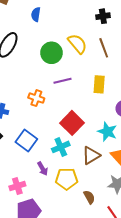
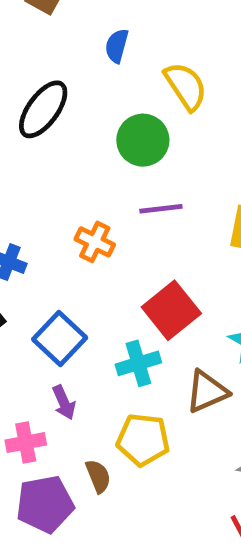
yellow semicircle: (77, 44) -> (186, 86), moved
purple arrow: (43, 169) -> (64, 402), moved
brown semicircle: (89, 197) -> (98, 476), moved

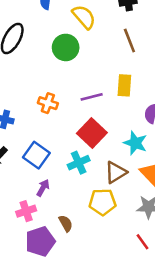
purple line: (161, 209) -> (92, 97), moved
purple arrow: (64, 402) -> (43, 188), turned -119
yellow pentagon: (143, 440) -> (102, 202), moved

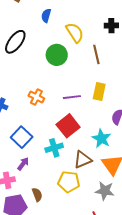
brown line: (129, 41) -> (96, 54), moved

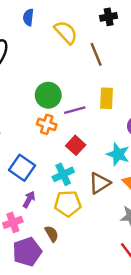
green circle: (57, 55) -> (48, 95), moved
orange cross: (36, 97) -> (47, 124), moved
red square: (68, 126) -> (76, 145), size x0.7
yellow pentagon: (69, 182) -> (68, 204), moved

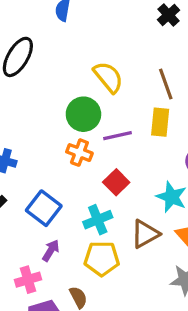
black cross: (109, 17) -> (169, 15), turned -35
yellow semicircle: (66, 32) -> (108, 77), moved
brown line: (96, 54) -> (166, 84), moved

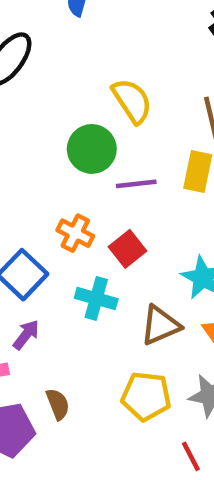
orange cross: (79, 153) -> (75, 233), moved
cyan cross: (98, 220) -> (96, 298), turned 32
yellow pentagon: (102, 259) -> (146, 396), moved

